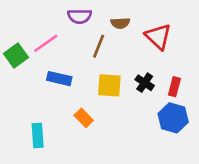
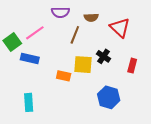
blue rectangle: (59, 79) -> (30, 58), moved
black cross: (145, 83) -> (103, 56), moved
orange rectangle: (84, 118) -> (64, 76), moved, turned -32
blue hexagon: (173, 118) -> (109, 97), moved

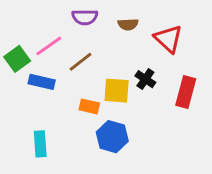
brown line: (75, 35) -> (81, 62), moved, turned 30
red rectangle: (132, 66) -> (186, 92), size x1.5
blue hexagon: (109, 97) -> (112, 137), moved

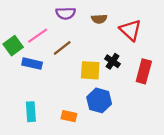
orange rectangle: (89, 106) -> (69, 116), moved
blue hexagon: (112, 137) -> (99, 100), moved

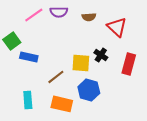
pink line: (38, 36) -> (34, 15), moved
brown line: (62, 48) -> (56, 77), moved
orange rectangle: (69, 116) -> (62, 104), size x1.5

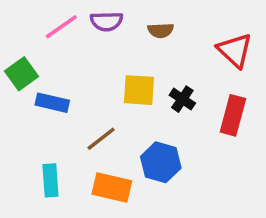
red triangle: (117, 27) -> (235, 50), moved
yellow square: (81, 63) -> (139, 90), moved

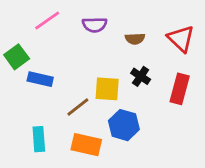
purple semicircle: (106, 21) -> (95, 25), moved
brown semicircle: (161, 30) -> (135, 39), moved
yellow square: (139, 90) -> (107, 89), moved

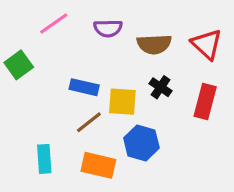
brown semicircle: (135, 39) -> (154, 44), size x1.5
blue rectangle: (40, 79) -> (84, 87), moved

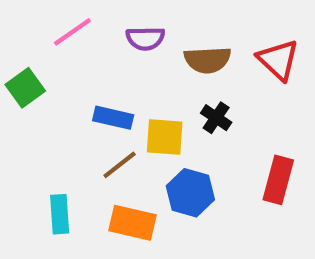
red rectangle: (205, 102) -> (278, 180), moved

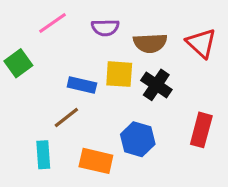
black cross: (216, 118) -> (156, 85), size x1.4
yellow square: (165, 137) -> (119, 74), moved
brown line: (120, 165) -> (66, 118), moved

